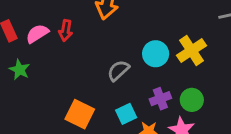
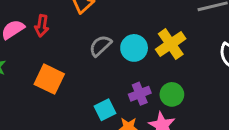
gray semicircle: (118, 70) -> (100, 46), moved
orange square: (80, 114) -> (49, 79), moved

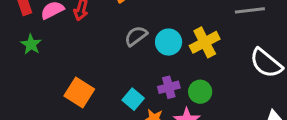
orange square: (49, 79) -> (79, 93), moved
cyan square: (105, 110) -> (133, 99), turned -30

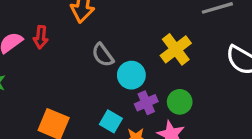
gray semicircle: (136, 36) -> (103, 55), turned -80
cyan circle: (169, 42) -> (131, 75), moved

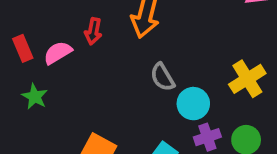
red arrow: (41, 37) -> (93, 31), moved

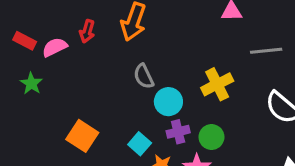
red rectangle: (23, 48) -> (25, 41), turned -45

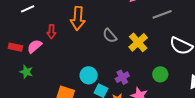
gray semicircle: (144, 76) -> (110, 36), moved
cyan circle: (168, 102) -> (89, 75), moved
green circle: (211, 137) -> (160, 74), moved

